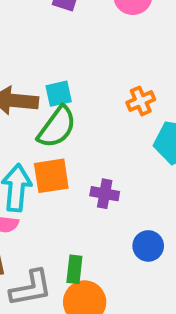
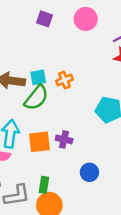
orange cross: (141, 101) -> (64, 80), moved
orange square: (51, 176) -> (39, 142), moved

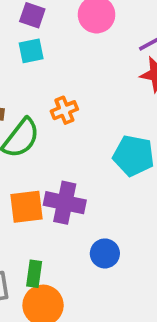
cyan square: (38, 77) -> (31, 51), moved
purple cross: (64, 139) -> (65, 203), size x1.5

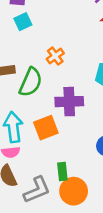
purple cross: (65, 203) -> (69, 102), moved

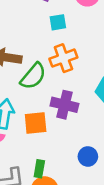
cyan square: (23, 22) -> (58, 22), moved
orange cross: (55, 56) -> (63, 58), size x1.5

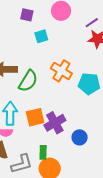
orange cross: (63, 58) -> (61, 71), moved, turned -30
purple cross: (64, 105) -> (55, 123), moved, turned -35

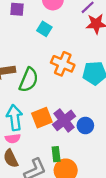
cyan square: (41, 36) -> (44, 29), moved, turned -32
blue circle: (80, 137) -> (85, 126), moved

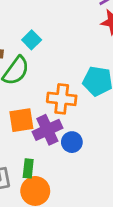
cyan square: (44, 29) -> (32, 40), moved
orange cross: (63, 64) -> (62, 99), moved, turned -30

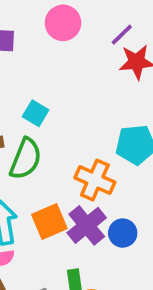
orange cross: (62, 99) -> (95, 180), turned 32

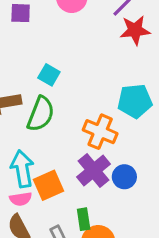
orange square: (49, 222) -> (48, 185), moved

